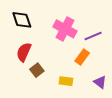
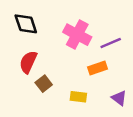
orange rectangle: (82, 57) -> (98, 68), turned 35

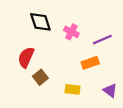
black diamond: (26, 24) -> (40, 22), moved
pink cross: (77, 35) -> (71, 32), size x0.6

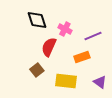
red semicircle: (26, 57) -> (49, 47), moved
yellow rectangle: (72, 89) -> (66, 81), size x1.5

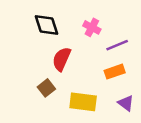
pink cross: (65, 29) -> (92, 27), moved
orange rectangle: (82, 57) -> (115, 72), moved

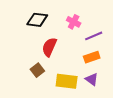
black diamond: (46, 25) -> (37, 20), turned -65
purple triangle: (126, 103) -> (92, 79), moved

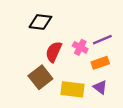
pink cross: (74, 22) -> (80, 47), moved
brown square: (37, 70) -> (40, 77), size x1.5

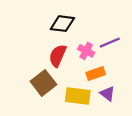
black diamond: (40, 22) -> (62, 24), moved
orange rectangle: (100, 63) -> (96, 73), moved

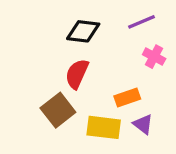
purple line: (110, 43) -> (141, 22), moved
pink cross: (86, 51) -> (154, 57), moved

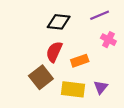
orange rectangle: (127, 97) -> (80, 61), moved
purple triangle: (143, 124) -> (101, 87), turned 32

